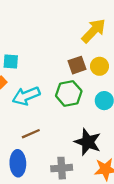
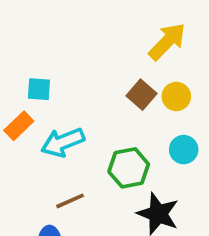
brown square: (77, 65) -> (142, 95), turned -30
green hexagon: (69, 93) -> (129, 168), moved

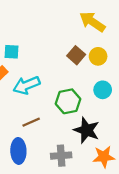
yellow arrow: (167, 41) -> (92, 22), turned -100

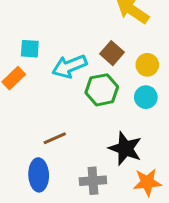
yellow circle: (98, 56) -> (147, 65), moved
cyan arrow: (27, 85) -> (69, 66), moved
green hexagon: (68, 101) -> (102, 90), moved

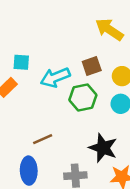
brown square: (112, 53) -> (92, 66), turned 30

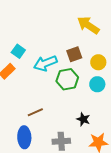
cyan square: (21, 62) -> (18, 51), turned 32
black star: (103, 148) -> (83, 119), size x0.6

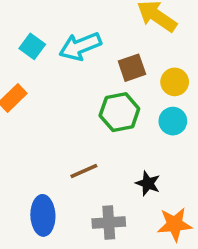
cyan square: (18, 51) -> (32, 46), moved
cyan arrow: (45, 63) -> (80, 46), moved
brown line: (35, 112) -> (84, 171), moved

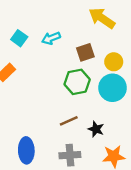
cyan arrow: (80, 46) -> (51, 38), size x0.7
cyan circle: (173, 121) -> (113, 88), size x1.5
brown line: (84, 171) -> (69, 121), moved

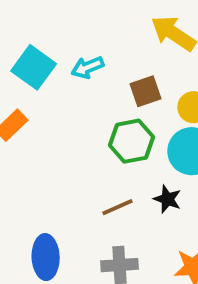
cyan square: (19, 38) -> (34, 67), size x1.5
black star: (96, 129) -> (167, 199), moved

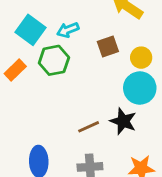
green hexagon: (131, 141) -> (54, 60), moved
black star: (167, 199) -> (123, 121), size x1.4

